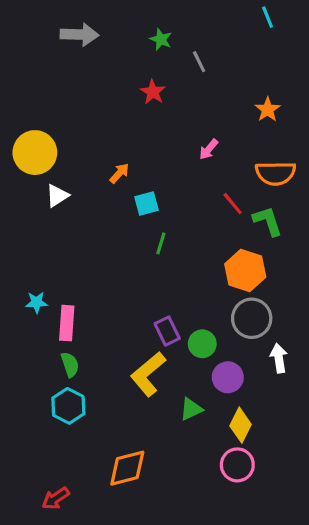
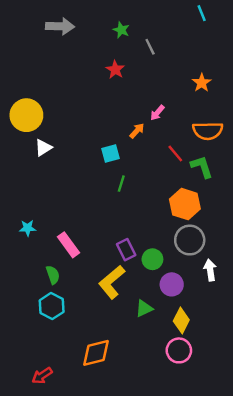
orange arrow: (119, 173) -> (137, 131), moved
pink rectangle: (67, 323) -> (68, 245), moved, turned -40

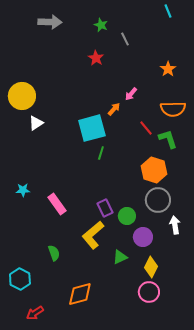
cyan square: (110, 154) -> (92, 128), size x1.8
green semicircle: (53, 275) -> (54, 253), moved
cyan hexagon: (52, 306) -> (20, 279), moved

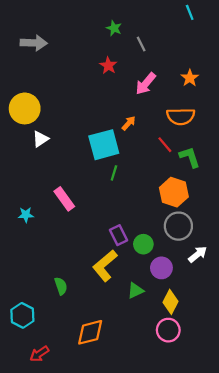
gray arrow: (50, 22) -> (34, 43), moved
pink arrow: (131, 94) -> (146, 84), moved, size x1.5
orange semicircle: (173, 109) -> (181, 116), moved
pink rectangle: (57, 204) -> (64, 199), moved
white arrow: (175, 225) -> (198, 254), turned 60

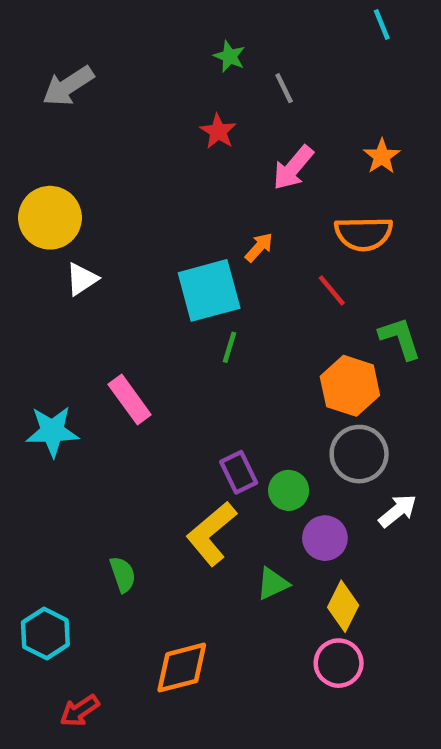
gray arrow: (34, 43) -> (68, 86), turned 145
green L-shape: (190, 157) -> (400, 338), moved
cyan star: (26, 215) -> (52, 431), size x1.6

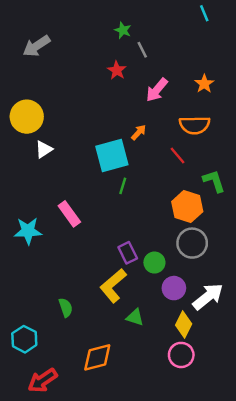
gray line: (284, 88) -> (142, 50), moved
white arrow: (398, 511) -> (208, 297), moved, size x1.5
green triangle: (273, 584) -> (135, 317), moved, turned 42
red arrow: (80, 711) -> (43, 380), size x1.4

